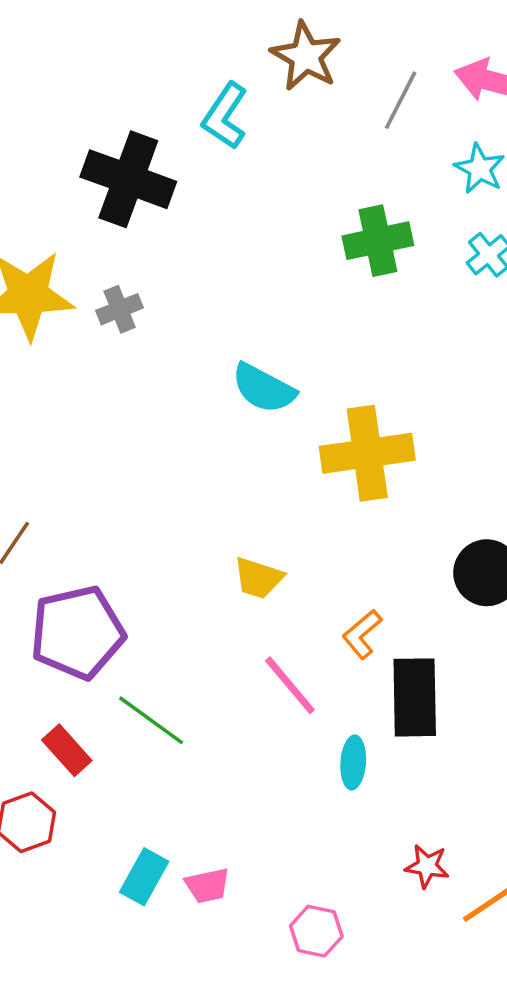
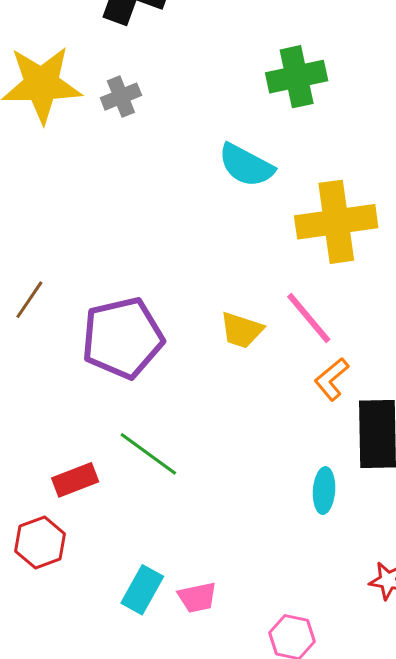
green cross: (378, 241) -> (297, 77), moved
purple pentagon: (77, 632) -> (122, 338), moved
pink line: (290, 685) -> (309, 318), moved
red rectangle: (67, 750) -> (75, 480), turned -69

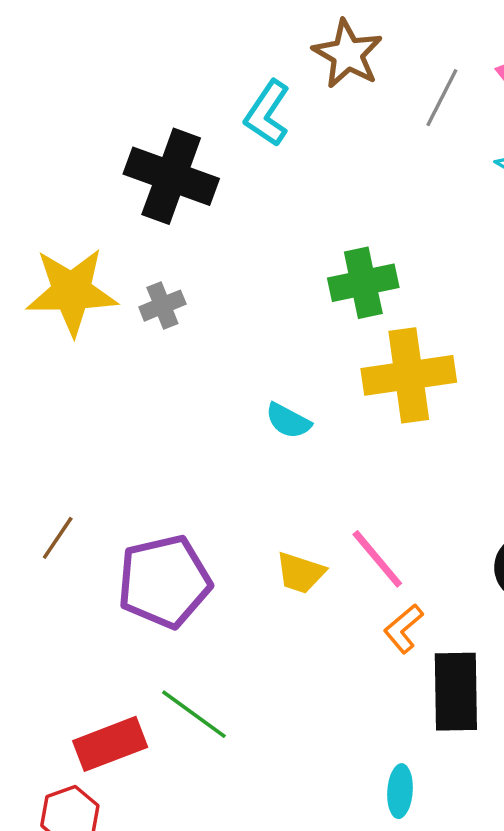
cyan semicircle: (246, 165) -> (288, 421), moved, size x0.7
yellow cross: (336, 222) -> (409, 375), moved
red rectangle: (75, 480) -> (110, 744), size x1.4
cyan ellipse: (324, 491) -> (400, 791), moved

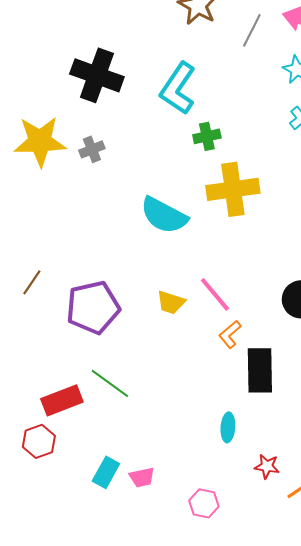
cyan L-shape: (267, 113) -> (178, 88), moved, size x1.4
green cross: (363, 283) -> (207, 136), size x0.7
cyan semicircle: (288, 421) -> (164, 215), size x1.8

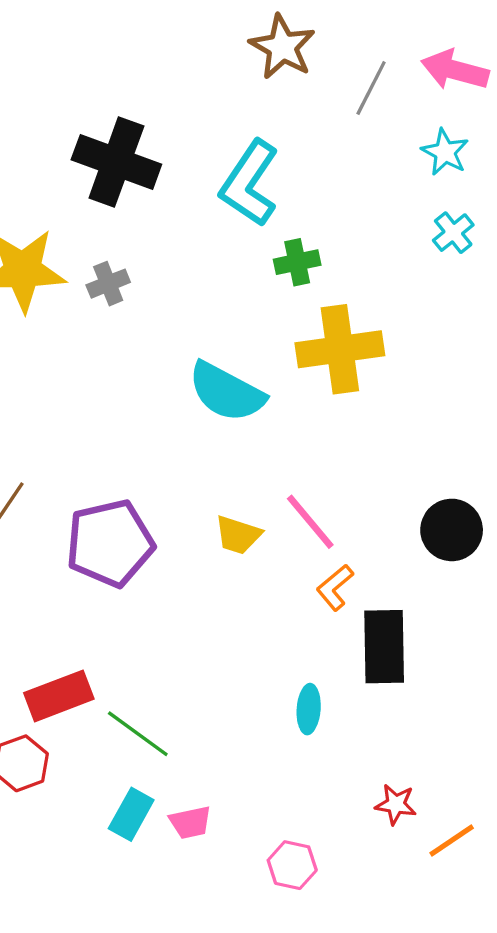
green line: (110, 383) -> (138, 734), moved
cyan ellipse: (228, 427) -> (309, 709), moved

